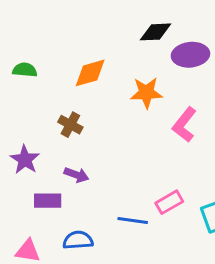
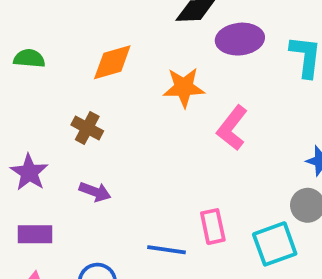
purple rectangle: (48, 201) -> (35, 234), moved
pink rectangle: (169, 202) -> (213, 227), turned -72

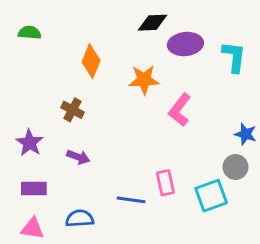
green semicircle: (29, 58) -> (30, 33), moved
orange diamond: (112, 62) -> (91, 61), turned -52

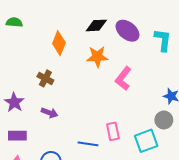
black diamond: (153, 23) -> (96, 25), moved
purple ellipse: (185, 44) -> (127, 31), turned 45

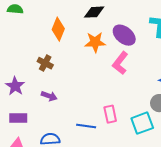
purple ellipse: (127, 31) -> (124, 35), moved

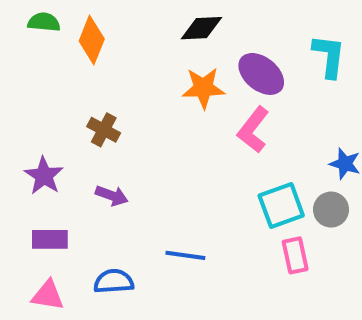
orange diamond: (58, 29) -> (92, 40), moved
pink rectangle: (110, 114) -> (295, 255), moved
cyan square: (142, 123) -> (281, 206), moved

